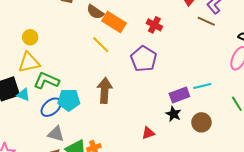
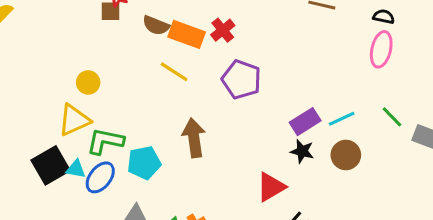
red cross: (154, 25) -> (223, 30), moved, turned 35
yellow circle: (30, 37) -> (88, 82), moved
cyan line: (202, 86) -> (342, 119), moved
blue ellipse: (51, 107) -> (100, 177), moved
red triangle: (148, 133) -> (271, 187), size x1.5

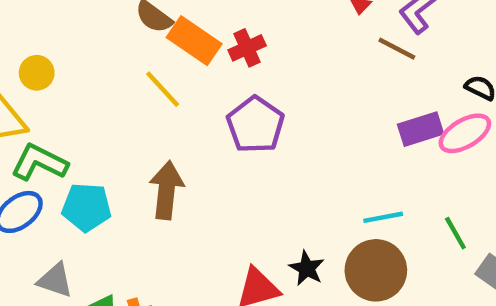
pink ellipse: (381, 49) -> (465, 133), turned 32
purple rectangle: (305, 122) -> (421, 129), moved
black star: (302, 151) -> (307, 268), moved
brown circle: (346, 155) -> (376, 270), size x1.4

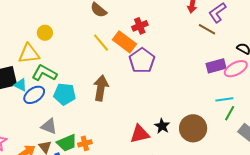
orange rectangle: (194, 41) -> (124, 42), moved
cyan line: (383, 217) -> (224, 99), moved
green line: (455, 233) -> (230, 113), turned 56

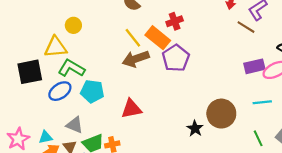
cyan triangle: (20, 85) -> (45, 137), moved, turned -40
brown arrow: (101, 88) -> (136, 59), moved, turned -120
green line: (230, 113) -> (258, 138), moved, turned -56
brown circle: (193, 128) -> (221, 114), moved
red triangle: (140, 134) -> (131, 109), moved

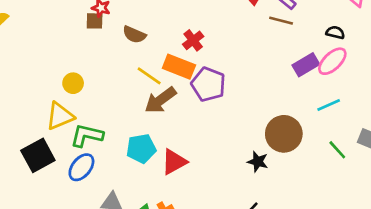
cyan pentagon: (92, 91) -> (141, 149), moved

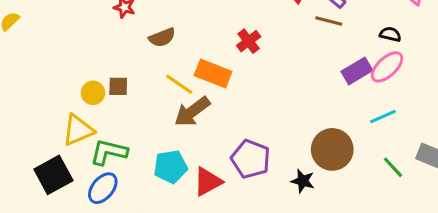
brown square: (95, 21) -> (118, 86), moved
brown semicircle: (134, 35) -> (162, 37), turned -45
red cross: (193, 40) -> (249, 41), moved
purple pentagon: (208, 84) -> (251, 159), moved

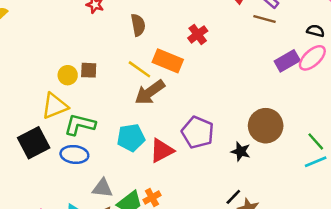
brown semicircle: (162, 37) -> (138, 25), moved, turned -80
cyan line: (383, 117) -> (316, 162), moved
blue ellipse: (103, 188) -> (74, 154), turned 56

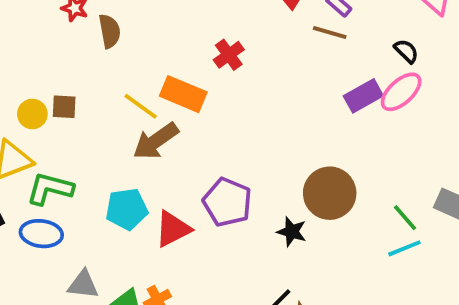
brown semicircle: (138, 25) -> (110, 31), moved
black semicircle: (315, 31) -> (406, 51), turned 30

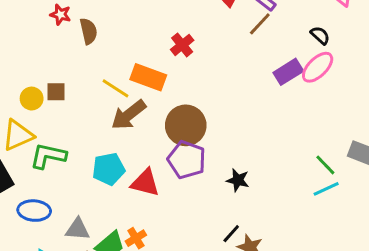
brown line: (330, 32) -> (260, 24), turned -60
brown circle: (330, 193) -> (186, 125), moved
red triangle: (173, 229) -> (145, 183), turned 44
blue ellipse: (41, 234) -> (34, 211), moved

